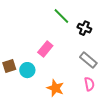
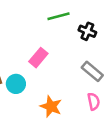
green line: (61, 16) -> (59, 16), turned -60

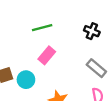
green line: (59, 16) -> (42, 28), moved

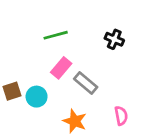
gray rectangle: (96, 68) -> (86, 83), moved

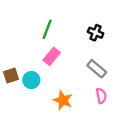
green line: (56, 35) -> (47, 29), turned -54
gray rectangle: (86, 83) -> (97, 69), moved

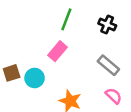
green line: (47, 29) -> (66, 19), moved
pink semicircle: (101, 96) -> (114, 96), turned -35

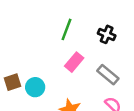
pink rectangle: (57, 51) -> (74, 62), moved

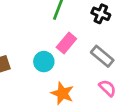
cyan circle: (35, 87) -> (44, 62), moved

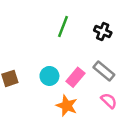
pink rectangle: (66, 43) -> (75, 77), moved

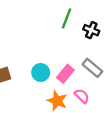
green line: (63, 26) -> (67, 18), moved
pink semicircle: (109, 101) -> (82, 96), moved

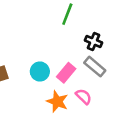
black cross: (91, 30) -> (94, 42), moved

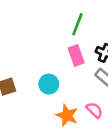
pink rectangle: (66, 73) -> (76, 55), moved, turned -60

